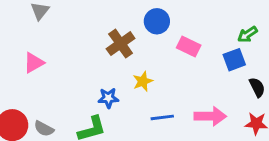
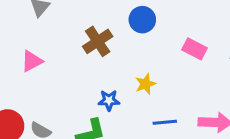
blue circle: (157, 21) -> (142, 20), moved
brown cross: (121, 44) -> (98, 41), moved

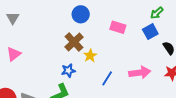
brown cross: (98, 41) -> (74, 42), moved
blue line: (165, 122) -> (107, 78), turned -42

